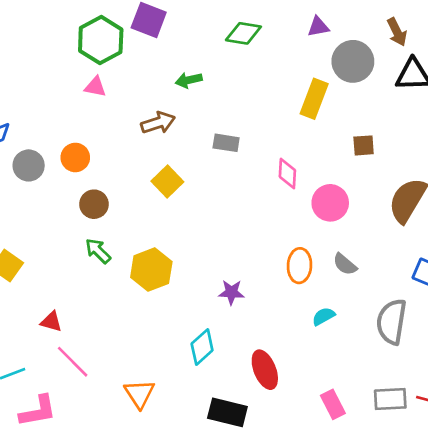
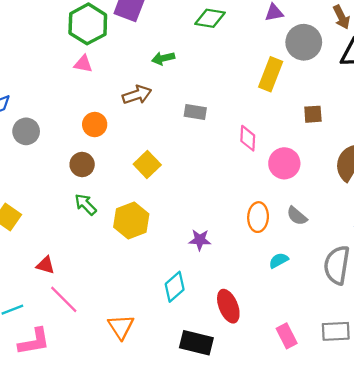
orange circle: (75, 157) -> (95, 125), moved
yellow square: (167, 182) -> (147, 165), moved

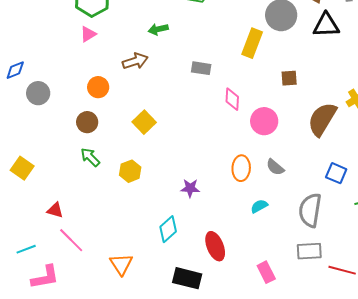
pink triangle: (83, 64) -> (88, 34), turned -42
gray rectangle: (195, 112) -> (201, 68), moved
yellow hexagon: (131, 220) -> (130, 171), size x0.7
gray rectangle: (336, 331) -> (309, 251), moved

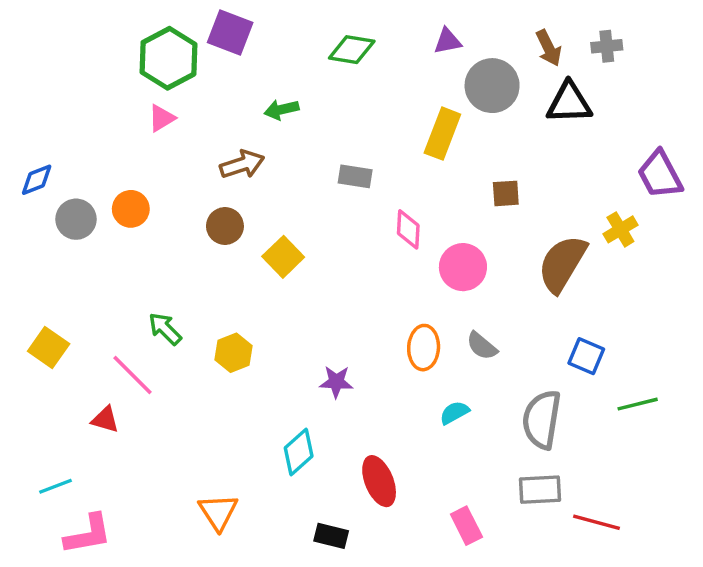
orange circle: (98, 87) -> (131, 209), moved
brown circle: (87, 122) -> (225, 226), moved
yellow square: (144, 122) -> (283, 257), moved
pink line: (71, 240) -> (133, 375), moved
black rectangle: (187, 278) -> (331, 536), size x0.7

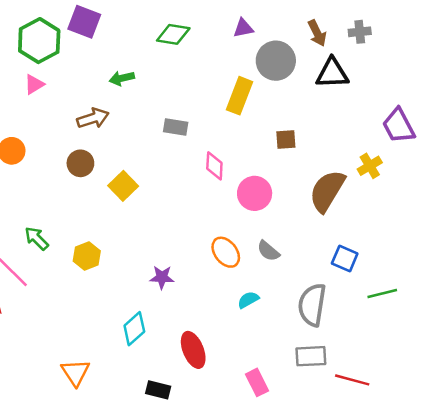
orange ellipse: (424, 348) -> (226, 252), turned -40

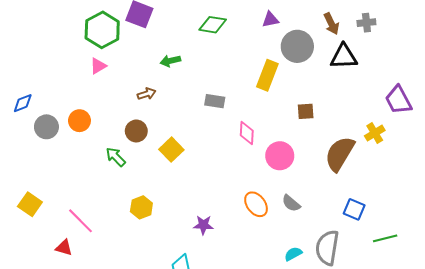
brown arrow: (93, 118) -> (147, 94), size x0.7
green arrow: (37, 238) -> (116, 157), moved
cyan semicircle: (248, 300) -> (293, 254), moved

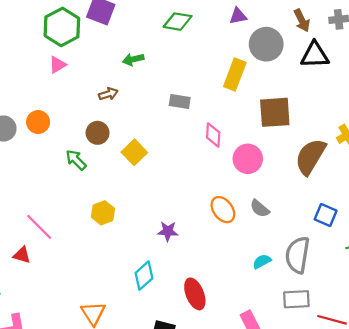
brown square: (306, 111) -> (275, 112), size x1.8

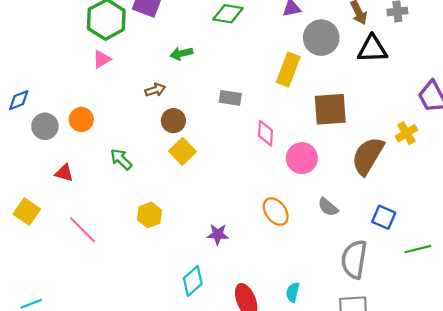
brown circle: (98, 133) -> (173, 121), moved
gray semicircle: (260, 209) -> (328, 207), moved
red triangle: (22, 255) -> (64, 173), moved
cyan semicircle: (262, 261) -> (293, 292), moved, turned -48

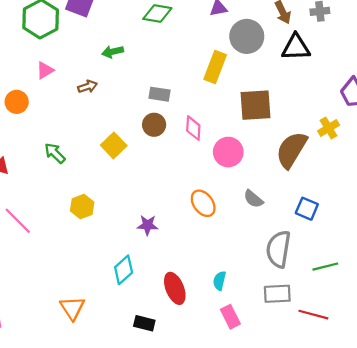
pink triangle: (102, 59) -> (45, 70), moved
orange circle: (81, 119) -> (17, 102), moved
brown circle: (173, 121) -> (154, 125), moved
green line: (418, 249) -> (325, 267), moved

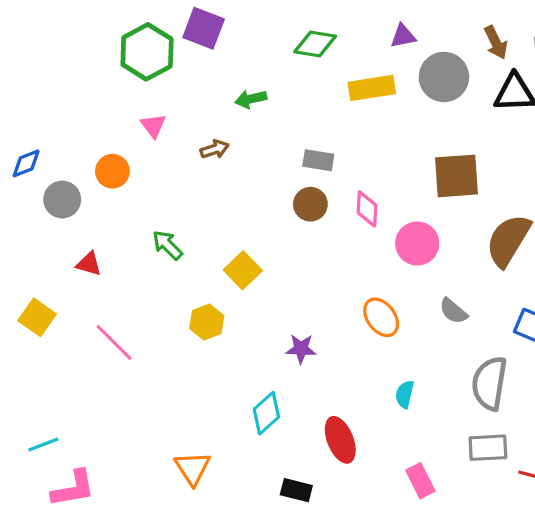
yellow rectangle: (215, 67) -> (372, 88), moved, turned 60
pink triangle: (45, 70) -> (153, 126), turned -36
yellow square: (114, 145) -> (243, 270), moved
cyan semicircle: (220, 281) -> (405, 394), moved

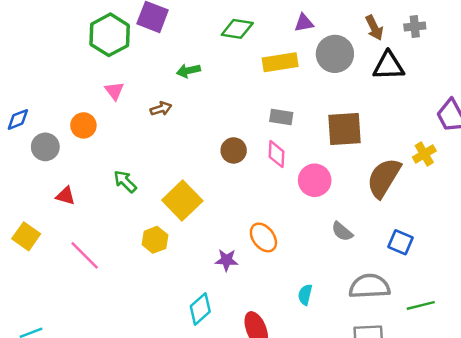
gray rectangle: (318, 160) -> (281, 117), moved
yellow square: (243, 270) -> (182, 201), size x1.4
orange ellipse: (381, 317) -> (263, 237), moved
gray semicircle: (489, 383) -> (369, 286), turned 78

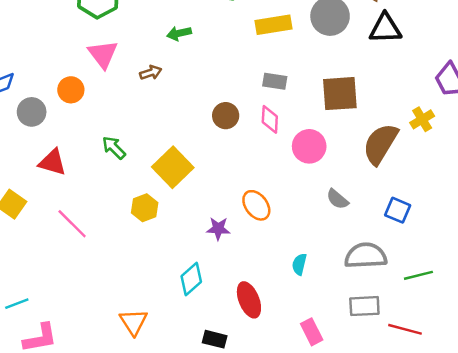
pink triangle: (114, 91) -> (103, 54), size x1.5
red triangle: (66, 196) -> (52, 162), size x1.4

